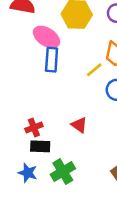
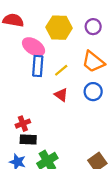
yellow line: (94, 70) -> (61, 70), moved
red triangle: (79, 125) -> (61, 95), moved

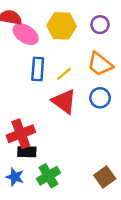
pink ellipse: (34, 47) -> (26, 34), moved
red triangle: (61, 95) -> (64, 101), size x1.6
red cross: (23, 124) -> (21, 134), size x1.6

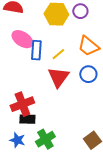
purple circle: (100, 25) -> (80, 11), moved
pink ellipse: (26, 34) -> (22, 39), moved
red triangle: (64, 101) -> (58, 77), turned 30

